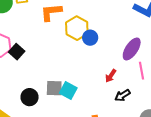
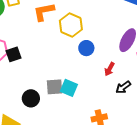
blue circle: (90, 38) -> (86, 48), moved
black square: (17, 52) -> (13, 54), turned 35

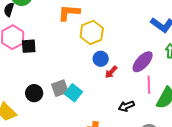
red arrow: (110, 69) -> (111, 72), moved
gray square: (54, 87) -> (60, 88), turned -30

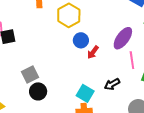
gray square: (60, 88) -> (30, 75), moved
black circle: (34, 93) -> (38, 91), moved
cyan square: (73, 93) -> (85, 93), moved

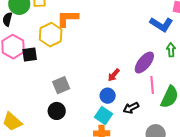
yellow hexagon: (69, 15) -> (51, 35), moved
blue circle: (81, 40) -> (108, 96), moved
gray square: (30, 75) -> (61, 85), moved

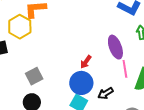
purple ellipse: (144, 63) -> (115, 47), turned -55
blue circle: (108, 96) -> (81, 83), size x1.5

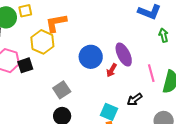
purple ellipse: (115, 47) -> (124, 55), moved
blue circle: (81, 83) -> (91, 57), moved

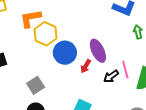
yellow hexagon: (42, 42) -> (46, 34), moved
black arrow: (135, 99) -> (111, 76), moved

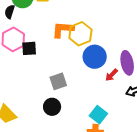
orange L-shape: (31, 18) -> (63, 30), moved

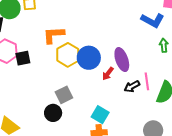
yellow hexagon: (80, 34) -> (68, 55), moved
gray square: (58, 81) -> (64, 95), moved

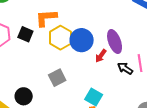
black square: (23, 58) -> (25, 34), moved, turned 35
black arrow: (132, 86) -> (125, 68), turned 63
black circle: (53, 113) -> (24, 96), moved

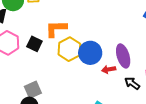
red arrow: (101, 56) -> (109, 69), turned 40
gray square: (57, 78) -> (33, 90), moved

